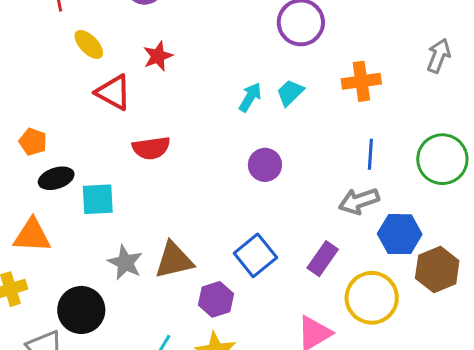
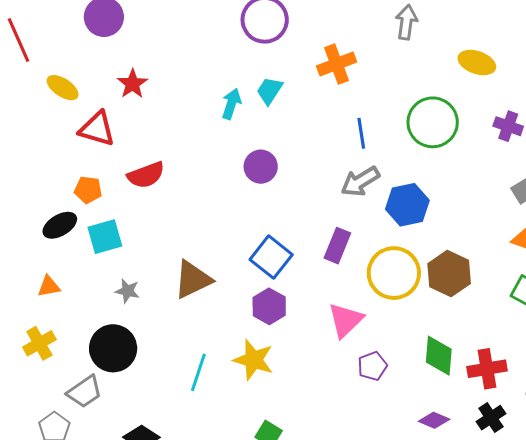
orange pentagon: (33, 142) -> (88, 190), moved
orange triangle: (32, 235) -> (49, 286), size x0.6
gray star: (125, 263) -> (127, 291), moved, size x0.7
brown hexagon: (437, 270) -> (449, 274), moved
purple hexagon: (216, 299) -> (269, 306), moved

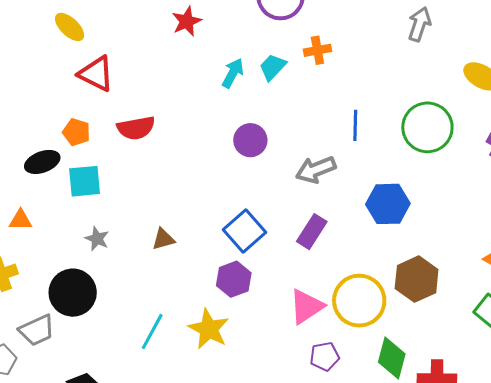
orange cross: (337, 64) -> (317, 50), moved, size x0.7
red star: (132, 84) -> (187, 21), moved
gray arrow: (360, 181) -> (316, 170), moved
yellow circle: (394, 273) -> (359, 301), moved
brown triangle: (193, 280) -> (163, 239), size x0.6

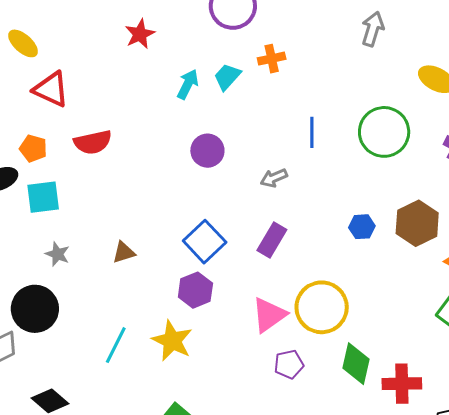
gray arrow: (316, 170) -> (274, 178), size x0.7
blue hexagon: (388, 204) -> (362, 227), moved, size x0.6
brown hexagon: (417, 279) -> (417, 223), moved

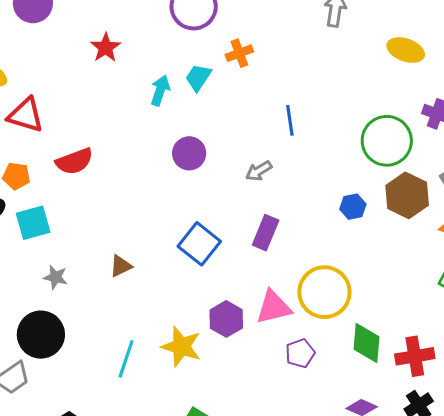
green circle: (384, 132) -> (387, 141), moved
purple hexagon: (195, 290) -> (226, 319), moved
pink triangle: (269, 315) -> (273, 307), turned 30

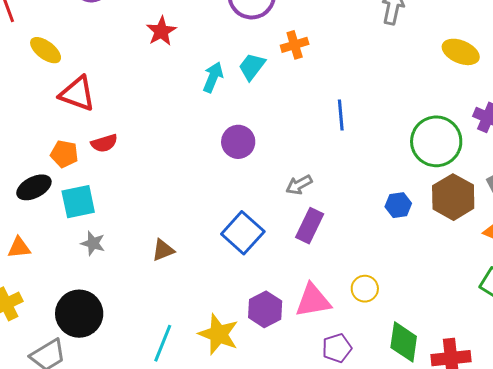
red semicircle: (74, 161) -> (104, 143), moved, size x0.7
gray arrow: (259, 171) -> (299, 185), moved
gray star: (55, 277) -> (93, 243), moved
yellow circle: (324, 292) -> (365, 289), size x0.5

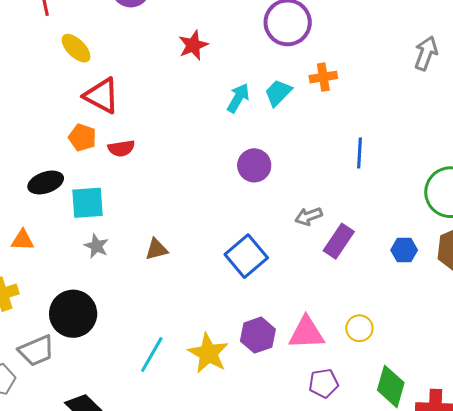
orange pentagon: (64, 154) -> (82, 138), moved
purple rectangle: (310, 226) -> (339, 241), moved
brown triangle: (163, 250) -> (156, 249), moved

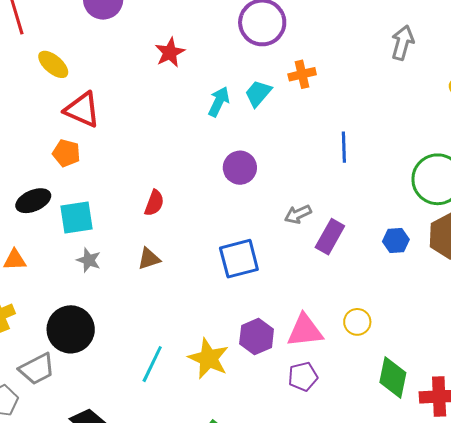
red semicircle: (121, 148) -> (154, 203), moved, turned -56
blue square: (246, 256) -> (239, 259), turned 30
purple pentagon: (324, 383) -> (303, 377), moved

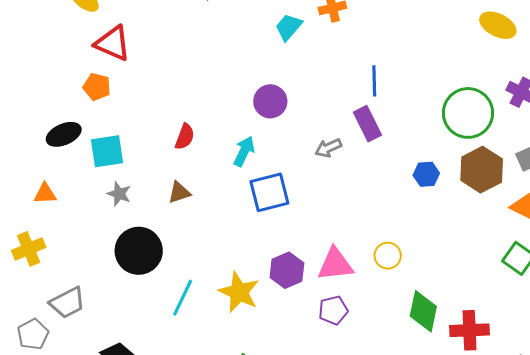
cyan arrow: (219, 102) -> (244, 151), moved
purple rectangle: (330, 237) -> (367, 124), moved, turned -56
black circle: (71, 329) -> (139, 251), moved

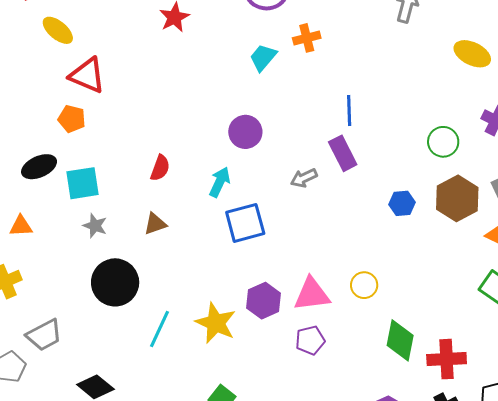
green circle: (468, 113) -> (443, 142), size x0.6

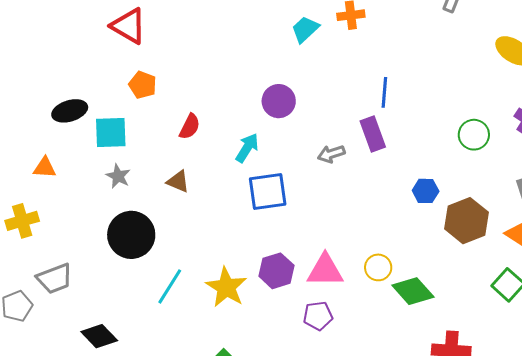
orange pentagon: (72, 119) -> (143, 85), moved
brown hexagon: (457, 198) -> (466, 221), moved
brown triangle: (155, 224) -> (178, 181), turned 35
green diamond: (400, 340) -> (413, 291), moved, turned -60

